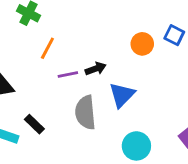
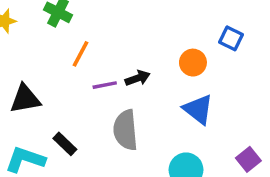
orange circle: (142, 44) -> (193, 63), moved
blue triangle: (122, 95) -> (198, 109), moved, turned -36

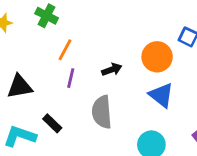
orange circle: (193, 63) -> (157, 57), size x1.4
purple line: (105, 85) -> (71, 78), moved, turned -66

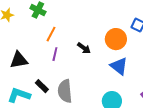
black arrow: (112, 70) -> (84, 48), turned 56
gray semicircle: (102, 112) -> (65, 91), moved

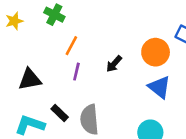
black arrow: (84, 48) -> (114, 64), turned 96

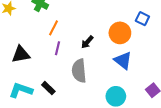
black rectangle: (60, 113) -> (48, 88), moved
gray semicircle: (89, 120) -> (79, 71), moved

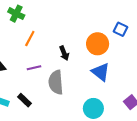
black arrow: (87, 42) -> (64, 53), turned -64
purple line: (58, 48) -> (34, 68), moved, turned 64

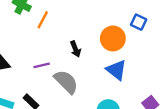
orange line: (30, 39) -> (43, 20), moved
gray semicircle: (56, 82) -> (66, 82), turned 140

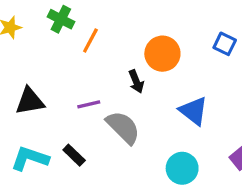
orange circle: (113, 38) -> (162, 54), moved

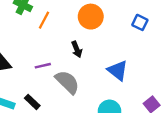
orange circle: (162, 54) -> (91, 17), moved

